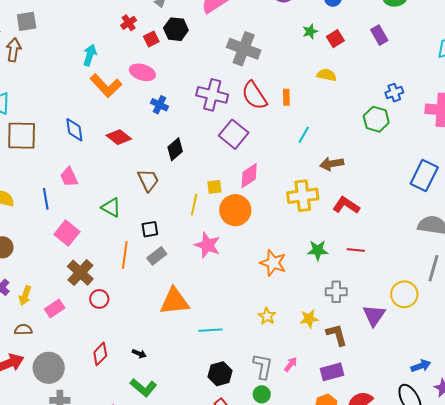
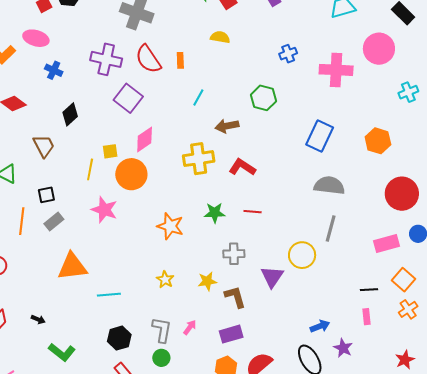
green hexagon: (376, 119) -> (263, 98), moved
green L-shape: (143, 387) -> (62, 352), moved

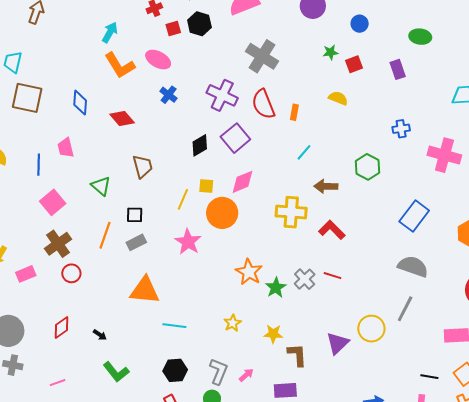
black diamond: (70, 114) -> (200, 145), moved
green star: (215, 213) -> (276, 288), moved, turned 30
gray cross: (234, 254) -> (305, 279), moved, turned 35

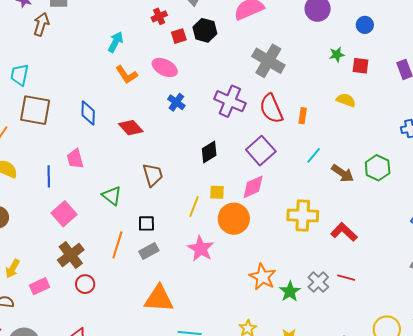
red square: (354, 64) -> (361, 66), turned 30
orange L-shape: (120, 65) -> (126, 75), size x0.7
purple square: (235, 138) -> (261, 151), moved
brown arrow: (326, 186) -> (343, 173), moved, turned -145

